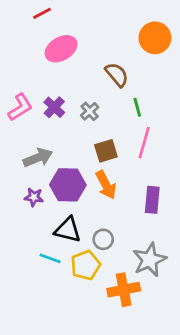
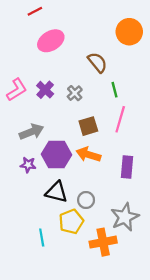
orange arrow: (106, 185) -> (88, 155), turned 135
cyan line: (50, 258) -> (42, 238), moved, turned 60

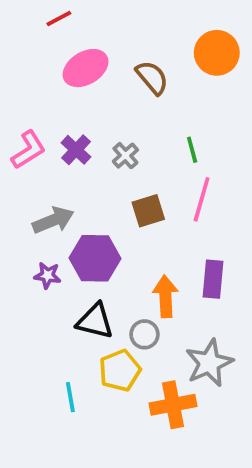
brown semicircle: (97, 62) -> (152, 78), moved
orange arrow: (88, 155) -> (165, 296), moved, turned 70

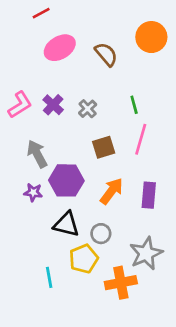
gray arrow: (53, 220) -> (37, 154), turned -96
orange arrow: (165, 296) -> (112, 191), moved, turned 40

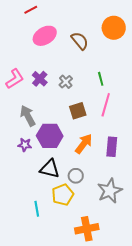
orange cross: (121, 283) -> (87, 229), moved

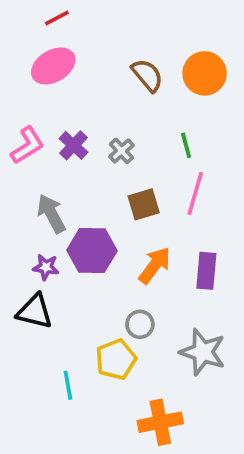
orange circle: (114, 28) -> (205, 73), moved
pink ellipse: (45, 36) -> (53, 66), moved
black triangle: (50, 169) -> (35, 311), moved
gray star: (110, 191) -> (203, 352), turned -30

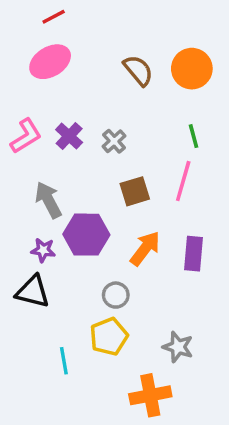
green line: (186, 145) -> (194, 136), moved
gray circle: (140, 324) -> (116, 295), moved
gray star: (203, 352) -> (178, 347), moved, size x0.7

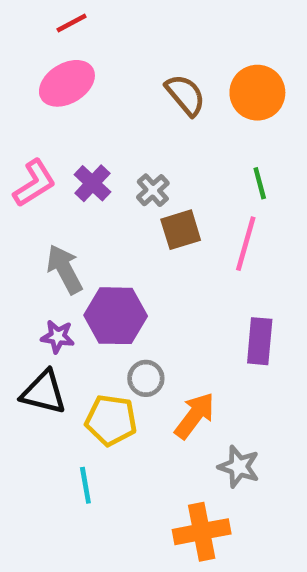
brown square: (135, 191) -> (181, 230), moved
orange arrow: (145, 248) -> (195, 416), moved
gray circle: (116, 295) -> (146, 378), moved
yellow pentagon: (109, 337) -> (111, 420), moved, turned 30

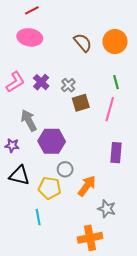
pink ellipse: (67, 83) -> (30, 37), turned 40
purple star: (58, 337) -> (12, 145), moved

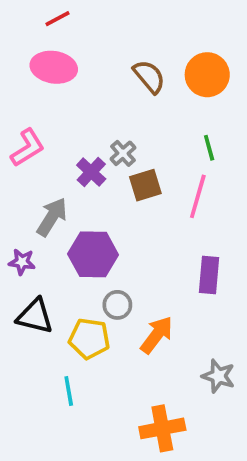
purple cross: (41, 82) -> (91, 172), moved
gray arrow: (29, 120) -> (52, 217), turned 60
gray star: (107, 209) -> (218, 376), moved

